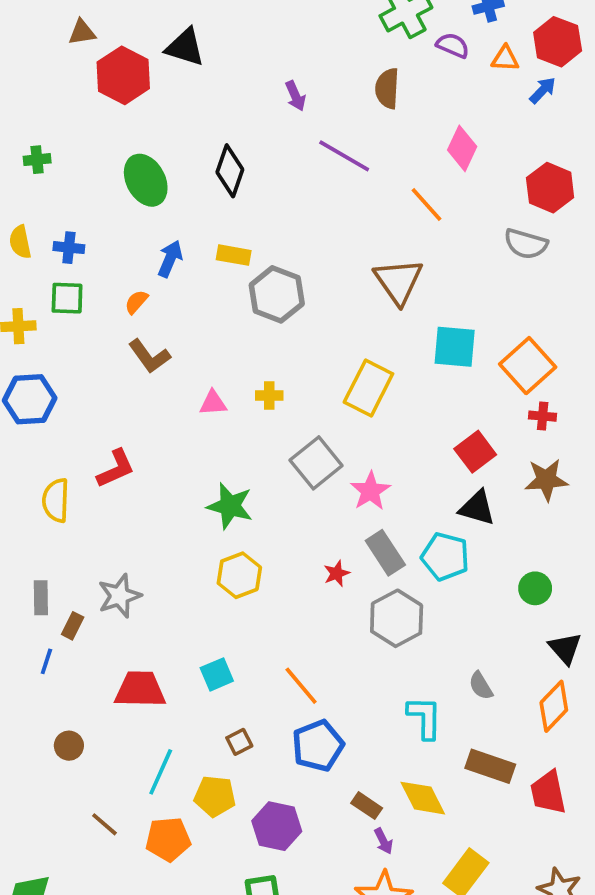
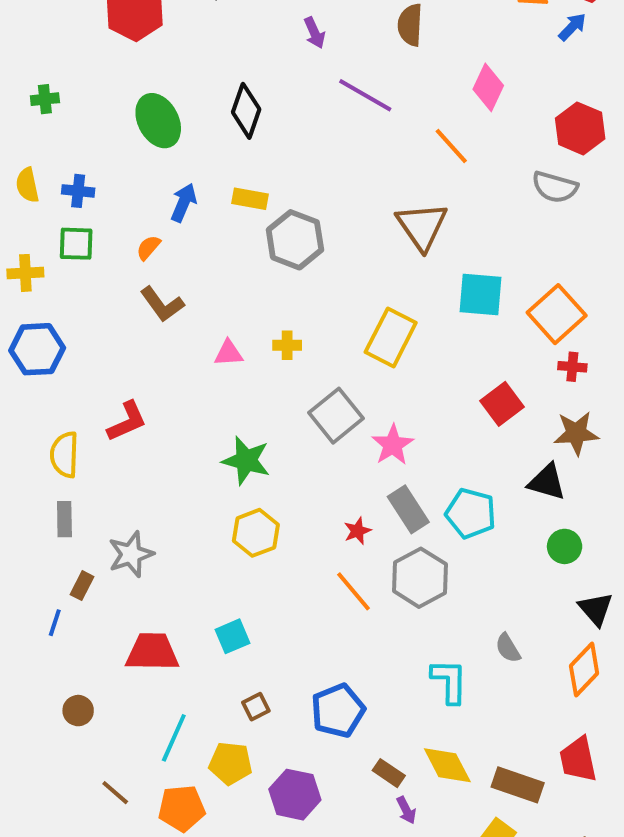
black triangle: (477, 508) -> (547, 482), moved
gray rectangle: (41, 598) -> (64, 519), moved
orange line: (301, 686) -> (354, 591), moved
brown rectangle: (490, 766) -> (518, 785), moved

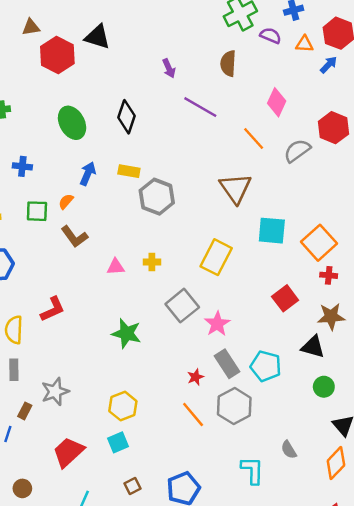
gray semicircle: (555, 187) -> (297, 151), moved, turned 128
green square: (76, 244) -> (37, 211), moved
yellow hexagon: (256, 533) -> (123, 406), moved
red trapezoid: (152, 652) -> (68, 452), turned -44

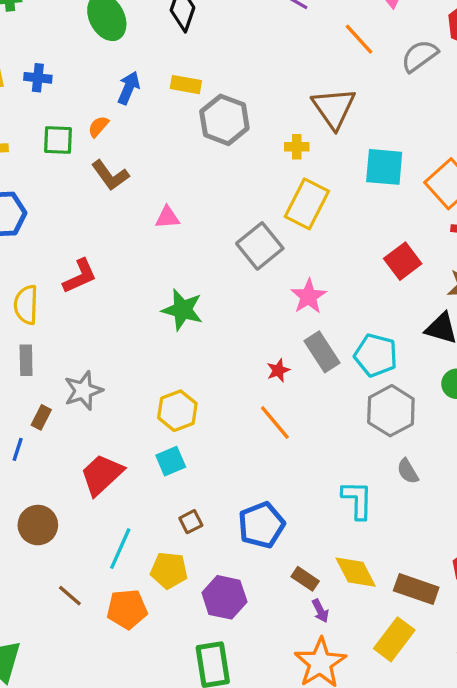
yellow cross: (152, 262) -> (297, 147), moved
gray square: (182, 306) -> (260, 246), moved
gray hexagon: (234, 406) -> (391, 411), moved
brown circle: (22, 488) -> (38, 525), size x1.5

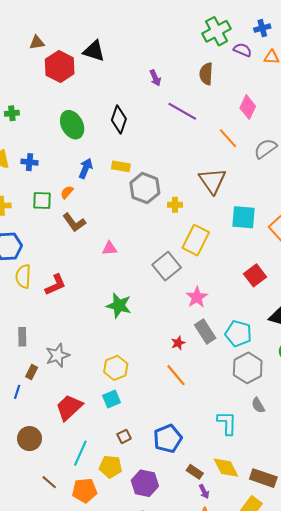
yellow cross: (297, 147) -> (175, 205), moved
yellow semicircle: (26, 305) -> (23, 276), moved

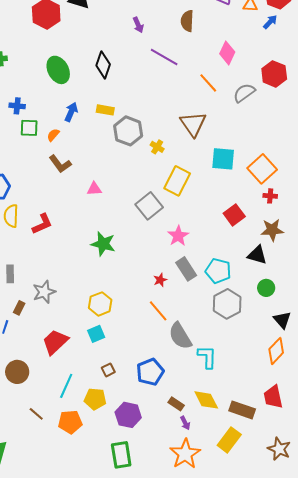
green square: (42, 201) -> (29, 128), moved
yellow cross: (175, 205) -> (157, 147), turned 32
gray semicircle: (258, 405) -> (180, 336), moved, size x1.8

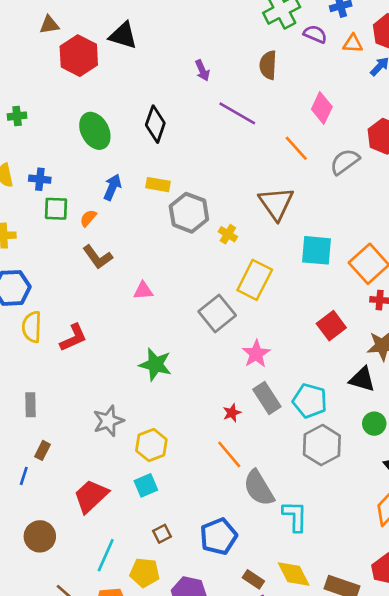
gray star: (44, 292) -> (108, 421), moved

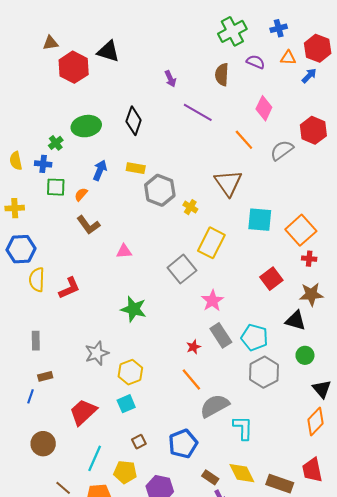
purple semicircle: (315, 34) -> (256, 62), moved
green cross: (17, 116) -> (56, 143), moved, turned -32
green ellipse: (95, 131) -> (86, 126), turned -72
brown rectangle: (43, 450) -> (45, 376), turned 48
gray semicircle: (259, 488) -> (215, 406), turned 92

